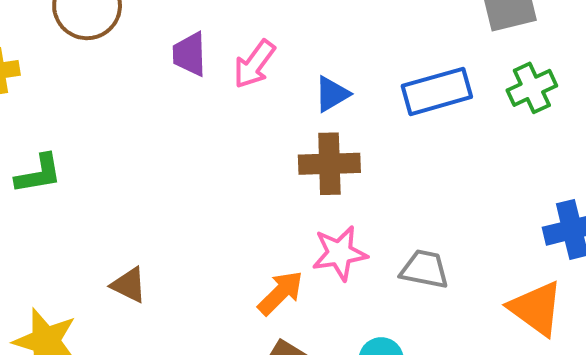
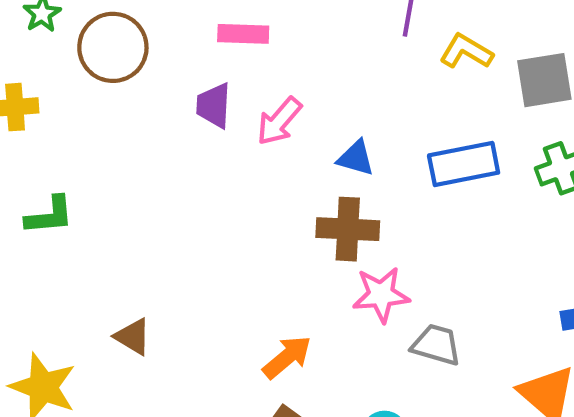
blue triangle: (332, 94) -> (356, 158), turned 42
pink star: (340, 253) -> (381, 295), moved

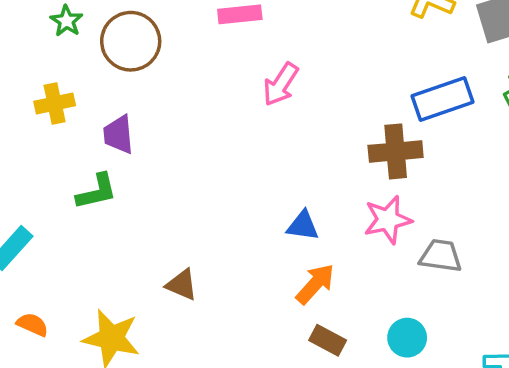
purple trapezoid: (214, 105) -> (118, 135), moved
blue triangle: (356, 158) -> (303, 226), moved
brown cross: (348, 229) -> (396, 151), moved

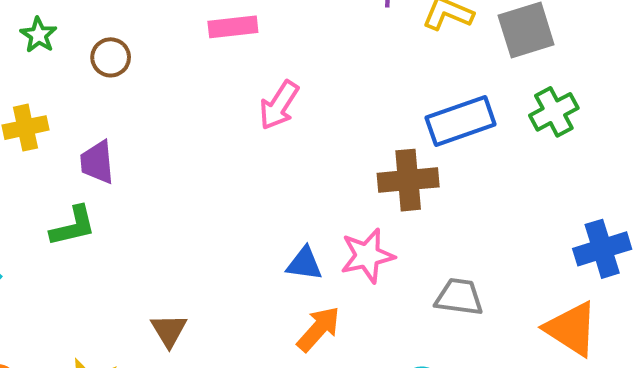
brown circle: (131, 41) -> (111, 57), size x0.6
pink star: (388, 220) -> (367, 256), moved
brown triangle: (182, 285) -> (169, 330), turned 36

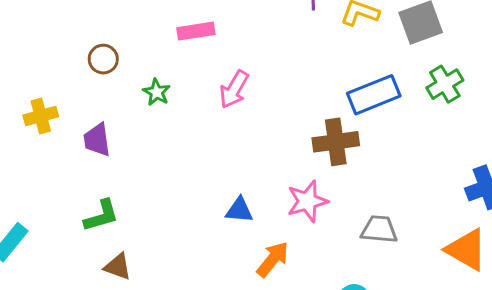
green star: (39, 35) -> (157, 92), moved
green L-shape: (73, 226) -> (101, 216), moved
blue triangle: (304, 264) -> (239, 210), moved
brown triangle: (169, 330) -> (118, 267), moved, turned -36

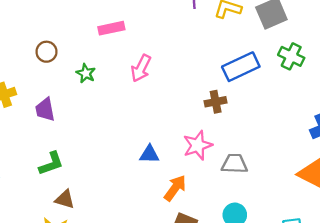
green cross: (445, 84) -> (291, 56), turned -30
brown cross: (336, 142) -> (216, 102), size x0.7
gray trapezoid: (379, 229) -> (234, 164), moved

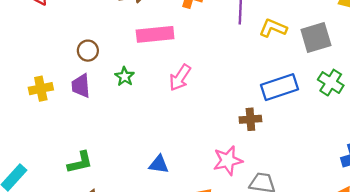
pink rectangle: (111, 28) -> (155, 34), size x1.4
purple trapezoid: (45, 110) -> (81, 86), moved
blue triangle: (149, 154) -> (159, 164), moved

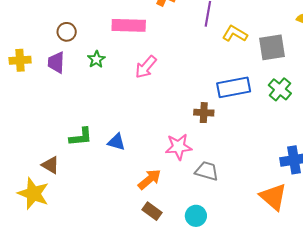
green L-shape: (80, 162) -> (81, 137), moved

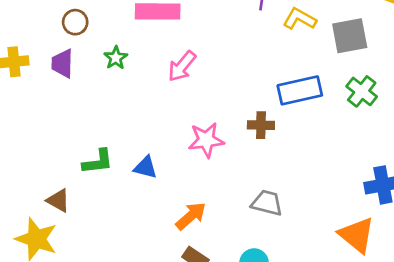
pink star: (179, 147) -> (206, 140), moved

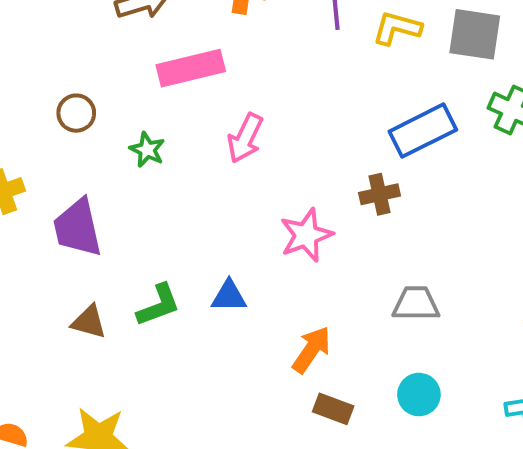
gray square: (350, 36) -> (475, 34), turned 33
purple trapezoid: (62, 63) -> (78, 228), moved, size x1.4
brown triangle: (58, 200) -> (89, 322), moved

